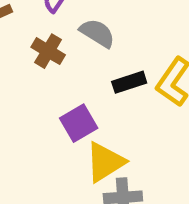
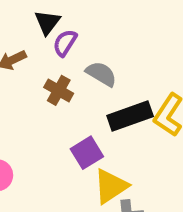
black rectangle: (129, 82) -> (130, 116), size x1.5

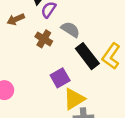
black rectangle: (130, 116) -> (87, 56), turned 70

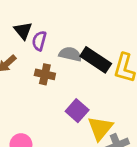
black rectangle: (87, 56) -> (96, 60), moved

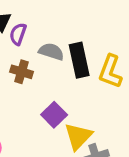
black rectangle: (96, 60) -> (79, 60), turned 40

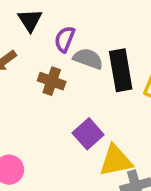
purple semicircle: (18, 34) -> (65, 39), moved
yellow triangle: (78, 136) -> (116, 161), turned 32

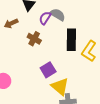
gray semicircle: (88, 59) -> (58, 15), moved
yellow triangle: (116, 161) -> (60, 87), turned 42

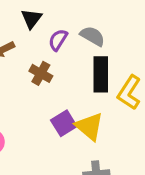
gray semicircle: (58, 15) -> (93, 36), moved
yellow triangle: (60, 87) -> (89, 126), moved

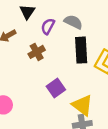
brown cross: (41, 73) -> (37, 52), turned 35
yellow triangle: (89, 126) -> (82, 105), moved

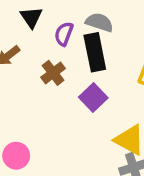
black rectangle: (81, 50) -> (95, 52), moved
purple square: (56, 88) -> (93, 98), moved

